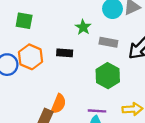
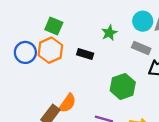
green square: (24, 21) -> (54, 26), moved
gray rectangle: (108, 42) -> (141, 48), moved

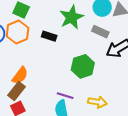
green star: (109, 33) -> (72, 17), size x1.6
orange semicircle: (67, 103) -> (20, 75), moved

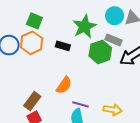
green hexagon: (83, 66) -> (100, 52), moved
orange semicircle: (20, 75) -> (64, 85), moved

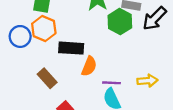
black rectangle: (63, 46) -> (71, 48), moved, size x1.5
brown rectangle: (32, 101) -> (47, 78), moved, turned -66

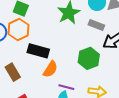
green hexagon: (120, 22) -> (89, 58), moved

